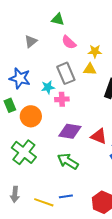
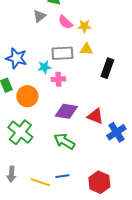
gray triangle: (31, 41) -> (39, 16), moved
yellow star: (95, 51) -> (84, 26), moved
gray rectangle: (66, 73) -> (62, 53), turned -70

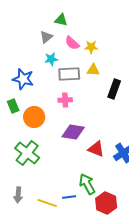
cyan star: (44, 67) -> (51, 59), moved
red triangle: (95, 116) -> (96, 149), moved
green arrow: (64, 141) -> (87, 184), moved, turned 30

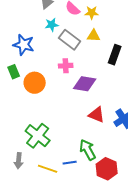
gray rectangle: (69, 74) -> (70, 40), turned 40
purple diamond: (73, 132) -> (85, 84), moved
green cross: (27, 153) -> (38, 136), moved

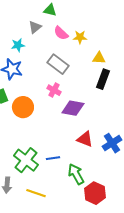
cyan star: (52, 25) -> (18, 45), moved
yellow triangle: (94, 36) -> (99, 58), moved
pink cross: (66, 66) -> (54, 90), turned 32
blue line: (70, 163) -> (53, 158), moved

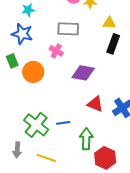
gray rectangle: (58, 64) -> (68, 29), turned -35
pink cross: (54, 90) -> (56, 51), moved
green arrow: (76, 174) -> (86, 139), turned 30

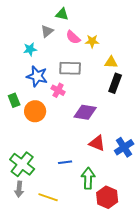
blue star: (22, 34) -> (37, 76), moved
green cross: (36, 125) -> (22, 164), moved

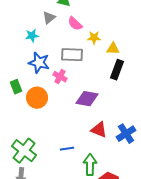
yellow star: (92, 41) -> (94, 38), moved

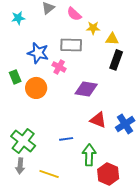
cyan star: (32, 36) -> (18, 18), moved

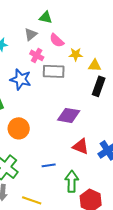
pink cross: (59, 67) -> (37, 55), moved
orange circle: (36, 88) -> (19, 128), moved

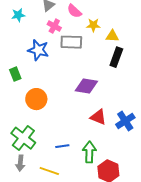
blue line: (49, 165) -> (62, 146), moved

